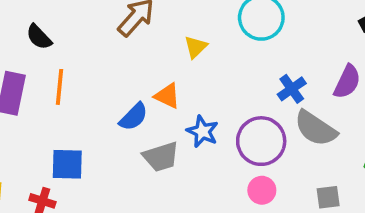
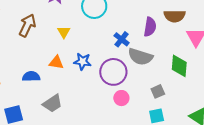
blue semicircle: (134, 117) -> (31, 76), moved, turned -120
blue star: (202, 131) -> (82, 61), moved
gray trapezoid: (161, 157) -> (52, 104), moved

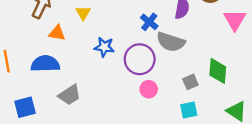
orange triangle: (56, 62) -> (57, 33), moved
green diamond: (179, 66) -> (218, 71), moved
blue semicircle: (31, 76) -> (45, 64), size x1.4

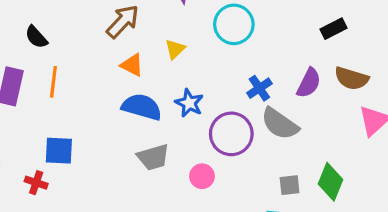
blue semicircle: (45, 64) -> (142, 107), moved
pink circle: (149, 89) -> (202, 176), moved
gray trapezoid: (70, 95) -> (153, 157), moved

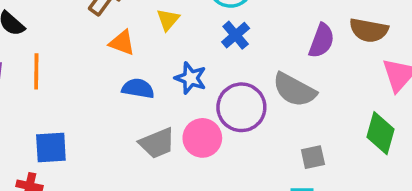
blue cross: (259, 88) -> (236, 35), moved
blue semicircle: (142, 107) -> (138, 88), size x0.7
pink circle: (202, 176) -> (202, 138), moved, size x1.4
green diamond: (330, 182) -> (380, 133), moved

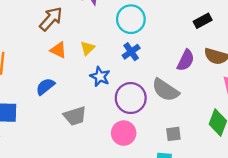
yellow triangle: (168, 20) -> (88, 48), moved
blue semicircle: (138, 88) -> (45, 86), moved, turned -54
pink circle: (202, 138) -> (124, 133), moved

